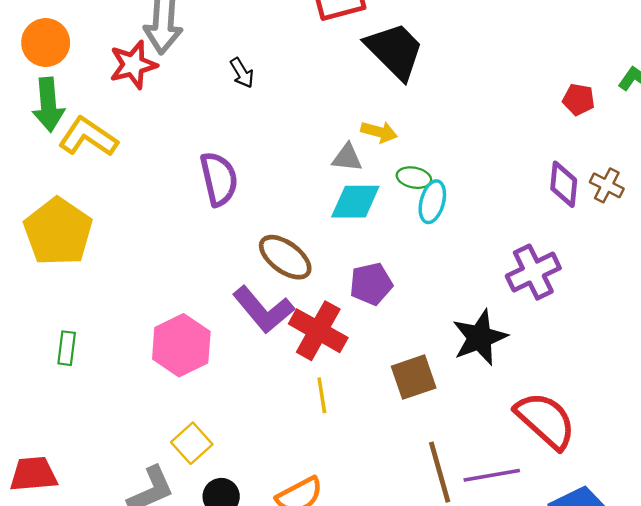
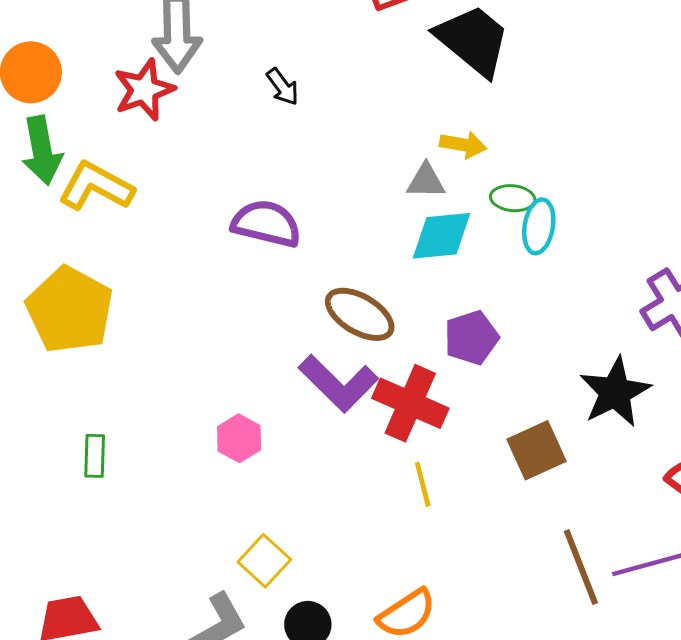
purple semicircle: (219, 179) -> (266, 224), turned -58
pink hexagon: (181, 345) -> (239, 438), size x0.6

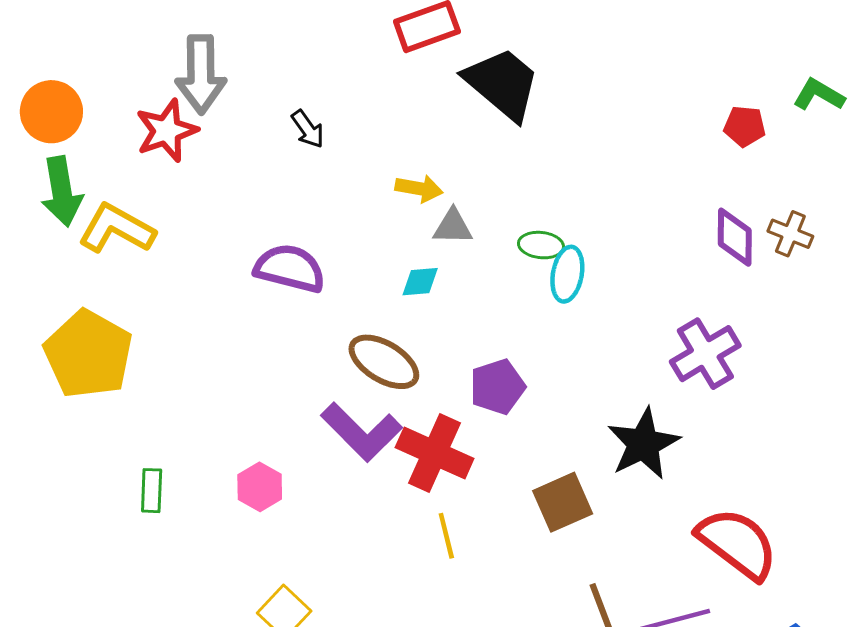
yellow arrow: (463, 145) -> (419, 188), moved
cyan diamond: (442, 236) -> (420, 282), moved, size x0.6
green rectangle: (95, 456) -> (152, 491), moved

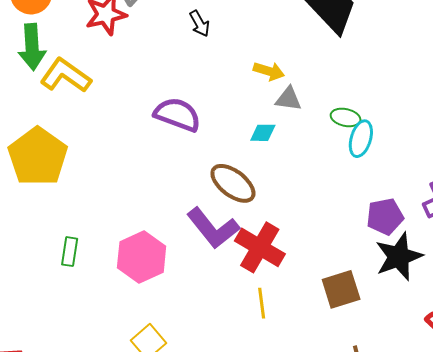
purple pentagon: (497, 387) -> (385, 216), moved
pink hexagon: (260, 487) -> (142, 257), size x1.6

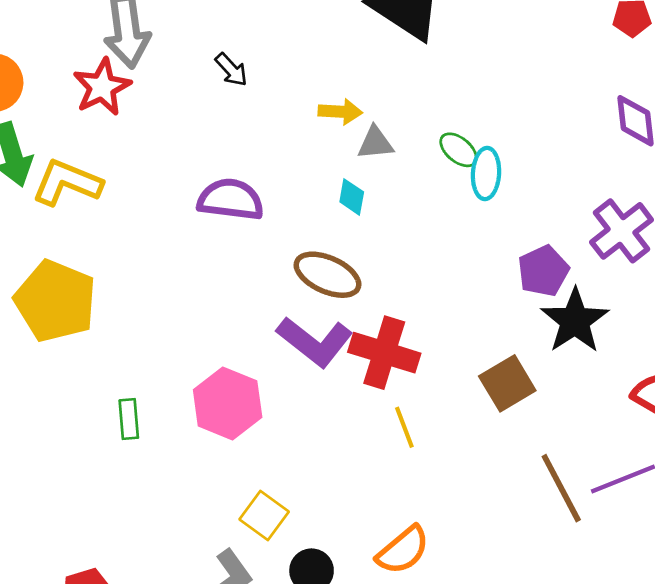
green ellipse: (346, 117) -> (458, 150), turned 40
cyan diamond: (263, 133) -> (352, 197), turned -68

